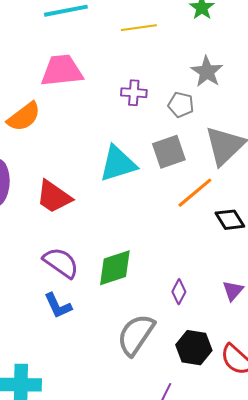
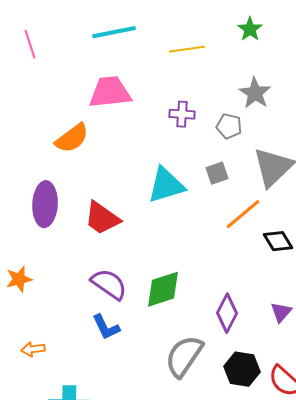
gray square: (169, 152) -> (217, 173), size x0.7
purple diamond: (179, 292) -> (227, 313), size x1.5

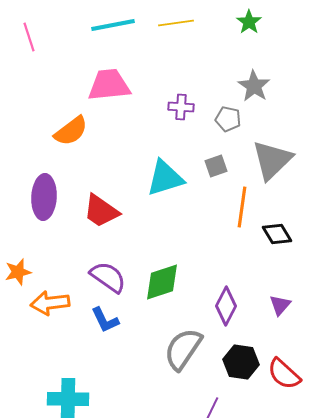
yellow line: (187, 49) -> (176, 23), moved
orange line: (243, 214) -> (242, 207), turned -42
orange arrow: (33, 349) -> (50, 303), moved, size x1.6

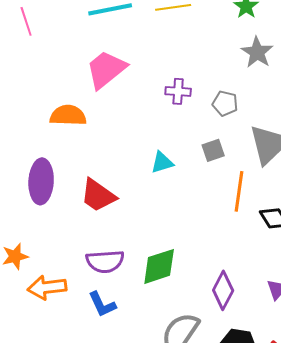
pink trapezoid: (109, 85) -> (106, 69), turned -33
gray star: (254, 86) -> (257, 52), moved
orange semicircle: (71, 131) -> (68, 115), turned -141
cyan triangle: (165, 178) -> (162, 162), size x0.6
purple semicircle: (108, 277) -> (105, 261), turned 141

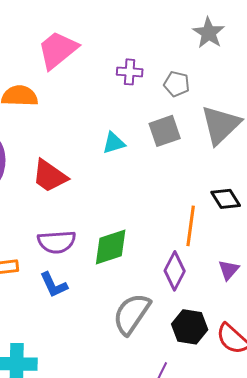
gray square: (213, 150) -> (165, 131), size x1.4
orange line: (239, 191) -> (191, 226), moved

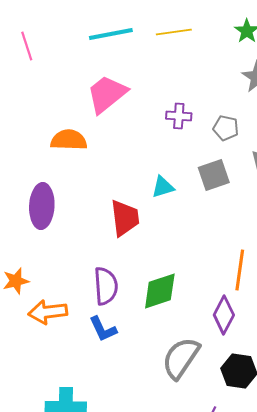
red trapezoid: (50, 176) -> (125, 218), moved, turned -132
purple semicircle: (57, 242) -> (106, 286), turned -90

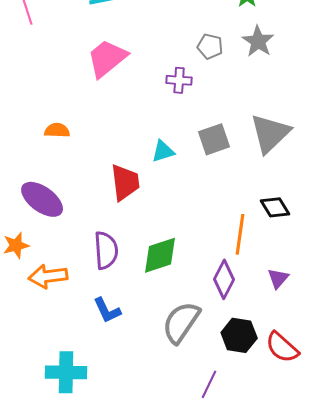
gray pentagon: (226, 128) -> (210, 46), moved
orange semicircle: (69, 140) -> (57, 130), moved, size x0.7
purple ellipse: (42, 206) -> (42, 199), moved, turned -57
blue L-shape: (103, 329) -> (107, 310), moved

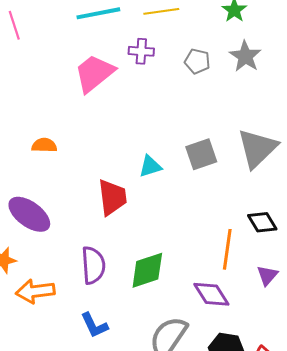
purple cross: (179, 80) -> (141, 51), moved
purple triangle: (278, 278) -> (267, 275), moved
purple diamond: (224, 279) -> (211, 294), turned -60

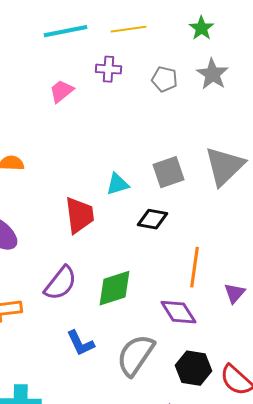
pink trapezoid: (94, 73) -> (61, 91), size x0.6
black diamond: (262, 222) -> (152, 219), moved, turned -48
purple semicircle: (93, 265) -> (60, 283), turned 42
blue L-shape: (94, 325) -> (80, 343), moved

